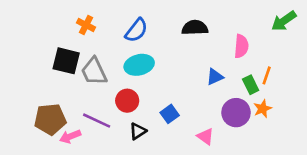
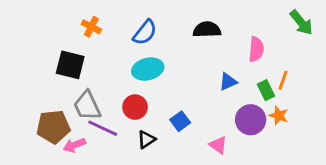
green arrow: (284, 21) -> (301, 23), turned -95
gray trapezoid: (94, 71) -> (87, 106), moved
orange star: (263, 109) -> (279, 116), turned -30

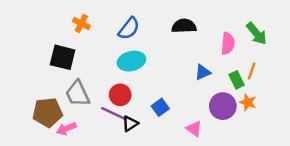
green arrow: (301, 23) -> (257, 33), moved
purple line: (103, 128) -> (114, 114), moved

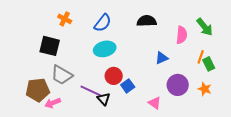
green rectangle: (237, 80) -> (209, 64), moved
gray trapezoid: (78, 94) -> (62, 75), turned -35
red circle: (120, 95) -> (114, 76), moved
orange star: (248, 102) -> (205, 89), moved
black triangle: (130, 124) -> (104, 99), turned -40

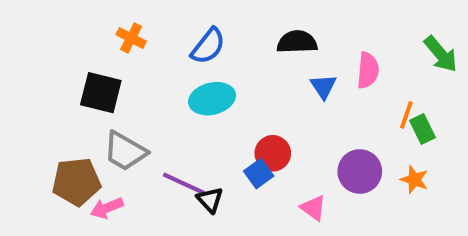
green arrow: (205, 27) -> (441, 54), moved
blue triangle: (162, 58) -> (323, 87), moved, turned -40
red circle: (114, 76) -> (273, 153), moved

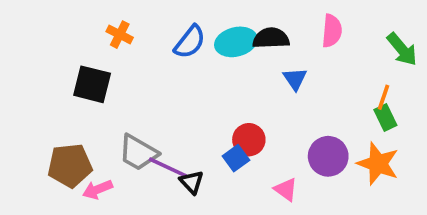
pink semicircle: (368, 70) -> (332, 31), moved
cyan ellipse: (212, 99) -> (236, 42), moved
orange line: (406, 115) -> (384, 97), moved
gray trapezoid: (125, 151) -> (138, 153), moved
orange star: (414, 180) -> (378, 164), size x1.6

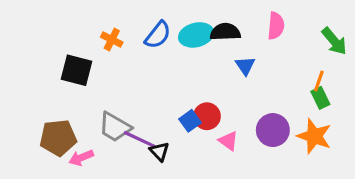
orange cross: (120, 35) -> (112, 40), moved
blue square: (236, 158) -> (190, 121), moved
pink triangle: (286, 189) -> (228, 141), moved

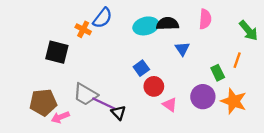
blue semicircle: (158, 35) -> (103, 18), moved
green rectangle: (320, 98) -> (218, 73), moved
blue square: (190, 121) -> (141, 68), moved

